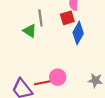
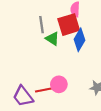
red square: (67, 18) -> (69, 25), size x1.5
green triangle: (30, 31) -> (52, 39), moved

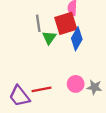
green triangle: (52, 39) -> (49, 38), turned 32
pink circle: (59, 84) -> (76, 84), moved

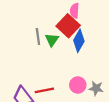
gray line: (38, 23) -> (38, 37), moved
red square: (66, 23) -> (68, 26), turned -30

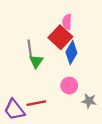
green triangle: (52, 40) -> (36, 61), moved
pink circle: (78, 85) -> (69, 86), moved

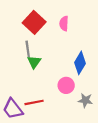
red square: (60, 37) -> (34, 22), moved
blue diamond: (71, 53) -> (80, 63), moved

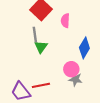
pink semicircle: (64, 23) -> (65, 21), moved
gray star: (85, 100) -> (75, 79), moved

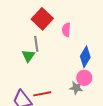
green triangle: (41, 47) -> (28, 56), moved
pink circle: (71, 69) -> (84, 78), moved

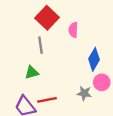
green triangle: (28, 56) -> (32, 72), moved, turned 40
pink circle: (84, 78) -> (102, 82), moved

